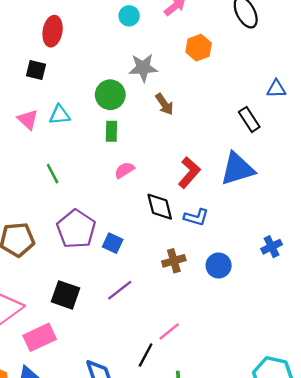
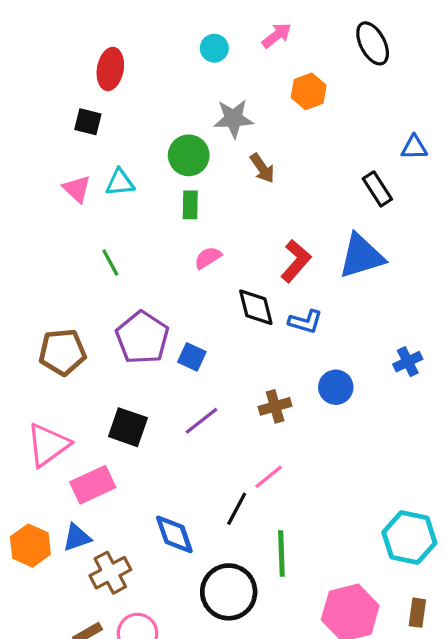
brown cross: (174, 261) -> (275, 406), moved

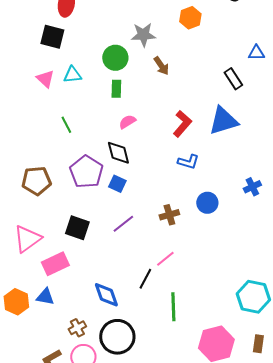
black square: (88, 122) -> (52, 37), size x1.4
black diamond: (256, 307) -> (118, 153), moved
blue triangle: (77, 538) -> (45, 297), turned 30
brown cross: (110, 573) -> (77, 328), moved, size x0.7
black circle: (229, 592) -> (117, 337), moved

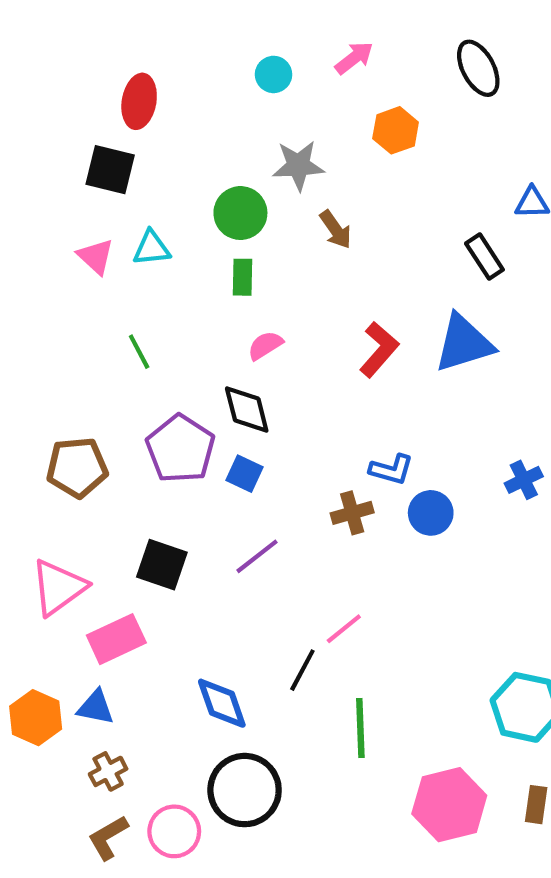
blue L-shape: (188, 162) -> (391, 469), moved
brown cross: (169, 215) -> (352, 513), moved
brown cross: (77, 328) -> (108, 771), moved

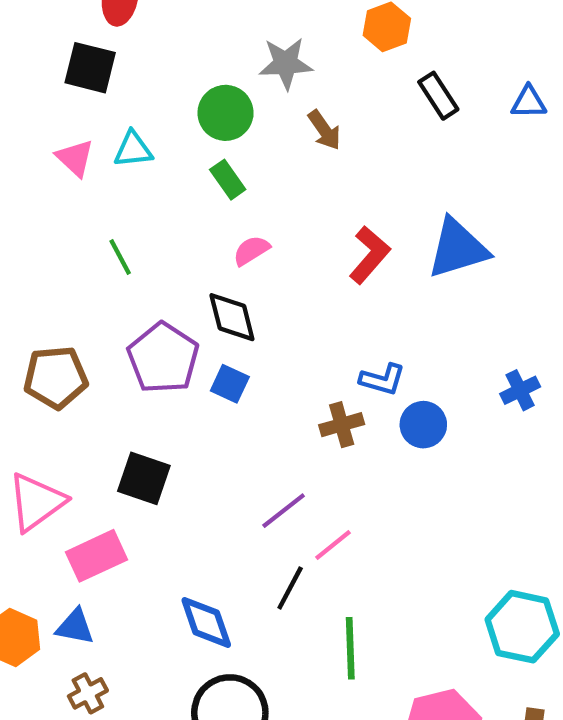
black rectangle: (484, 256) -> (438, 96), moved
green rectangle: (242, 277) -> (228, 180), turned -36
purple line: (257, 556) -> (284, 511), moved

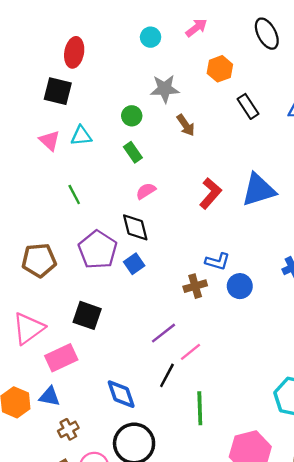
green circle: (226, 113) -> (132, 116), size x0.7
blue square: (230, 384) -> (134, 264), turned 30
brown cross: (88, 693) -> (68, 429), moved

